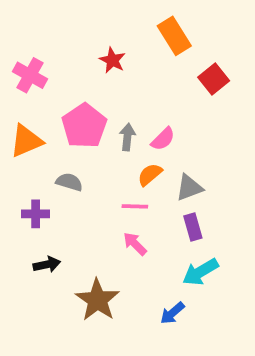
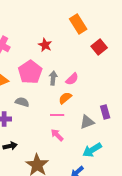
red star: (112, 60) -> (45, 45), moved
gray triangle: (189, 188) -> (87, 122), moved
purple rectangle: (193, 227) -> (105, 112), moved

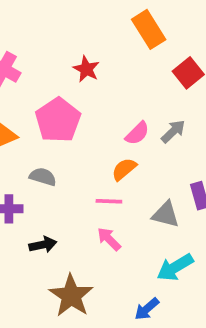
gray arrow: (53, 78) -> (173, 131), moved, turned 40
gray triangle: (87, 122) -> (166, 214), turned 35
black arrow: (10, 146) -> (43, 245), moved

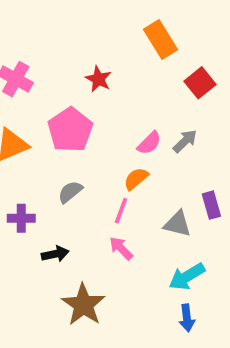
gray semicircle: (43, 177) -> (70, 192), moved, turned -56
pink line: (109, 201) -> (121, 211), turned -72
blue arrow: (147, 309) -> (187, 318), moved, turned -56

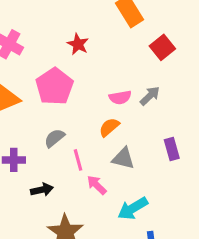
pink semicircle: (149, 143) -> (120, 97), turned 35
pink line: (121, 211) -> (78, 160), moved, turned -35
gray triangle: (177, 224) -> (123, 158), moved
cyan arrow: (187, 277) -> (133, 208), moved

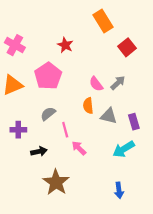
pink semicircle: (120, 97) -> (96, 84), turned 63
orange semicircle: (109, 127) -> (88, 106), turned -56
gray triangle: (123, 158) -> (109, 116), moved
cyan arrow: (133, 208) -> (124, 149), moved

